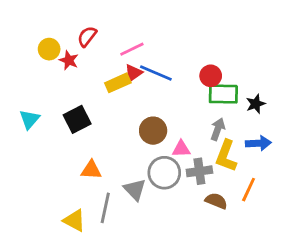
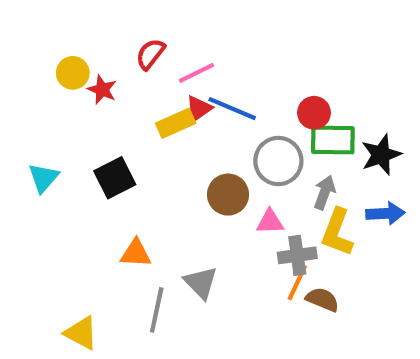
red semicircle: (87, 36) -> (150, 54), moved
black star: (256, 104) -> (381, 155), size x1.4
gray circle: (164, 173) -> (278, 161), moved
orange line: (249, 190) -> (297, 283), moved
yellow triangle: (74, 220) -> (81, 333), moved

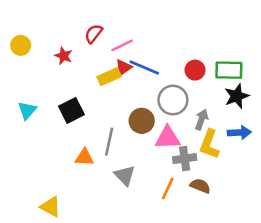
yellow circle: (73, 73) -> (21, 45), moved
green rectangle: (333, 140) -> (229, 70), moved
pink triangle: (270, 222) -> (168, 138), size x1.5
orange line: (297, 283) -> (168, 188), moved
gray line: (157, 310) -> (109, 142), moved

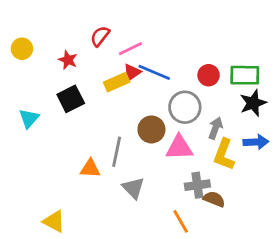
black square: (71, 110) -> (71, 99), moved
gray cross: (185, 159) -> (197, 185), moved
orange line: (168, 188) -> (181, 221), moved, turned -55

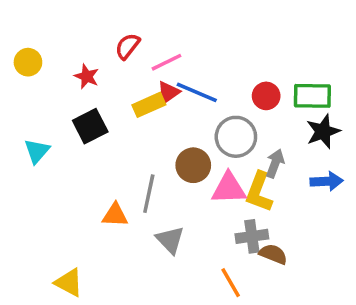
yellow L-shape: (224, 155) -> (259, 192), moved

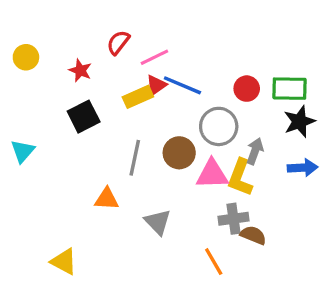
cyan triangle: (37, 151) -> (23, 151), moved
gray line: (149, 194) -> (135, 158), moved

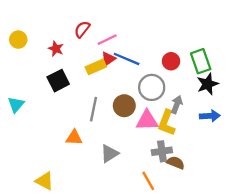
green rectangle: (290, 89) -> (201, 61), turned 70
gray triangle: (158, 222) -> (109, 154), turned 42

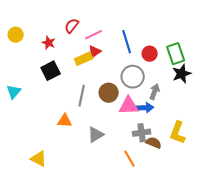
blue line: (127, 59) -> (127, 42), moved, turned 50
blue arrow: (210, 116) -> (145, 108), moved
yellow L-shape: (166, 123) -> (178, 133), moved

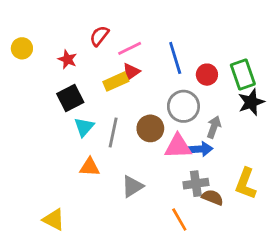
cyan triangle: (14, 92) -> (84, 127), moved

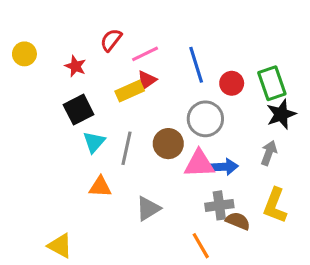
gray arrow: (214, 127) -> (269, 153), moved

